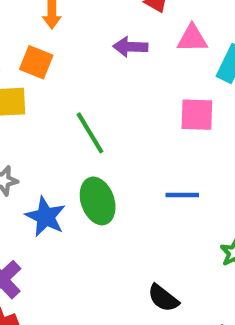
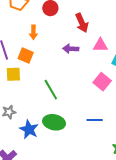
pink square: (197, 115) -> (102, 82), turned 36
green ellipse: (98, 201) -> (54, 122), turned -60

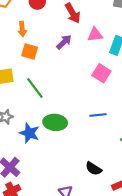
purple arrow: (71, 49) -> (64, 42), turned 140
orange square: (26, 56) -> (30, 52), moved
green line: (51, 90) -> (35, 88), moved

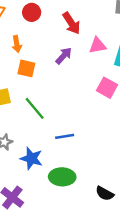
blue line: (98, 115) -> (65, 136), moved
green ellipse: (55, 122) -> (62, 177), moved

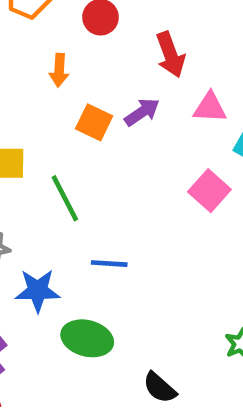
orange square: (26, 68) -> (94, 122), moved
blue star: (31, 158) -> (38, 291), turned -30

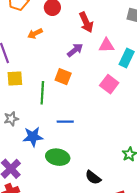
orange arrow: (59, 70) -> (35, 34), turned 64
orange square: (94, 122) -> (63, 77), moved
green line: (65, 198) -> (42, 93), turned 35

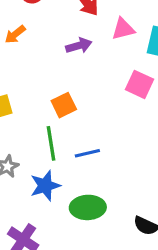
purple arrow: (75, 50) -> (79, 46), turned 35
orange square: (63, 77) -> (64, 105), moved, turned -35
green line: (42, 93) -> (51, 143), moved

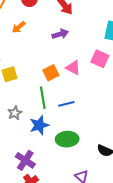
pink triangle: (123, 29) -> (73, 68), moved, turned 42

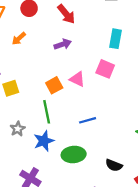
blue line: (66, 104) -> (88, 120), moved

